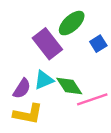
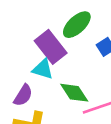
cyan triangle: (44, 80) -> (43, 69), moved, turned 40

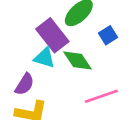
green diamond: (74, 93) -> (78, 60), moved

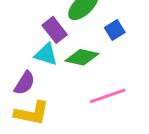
purple rectangle: (52, 35) -> (55, 30), size x0.7
green diamond: (78, 60) -> (82, 57), turned -44

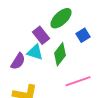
green diamond: (82, 57) -> (60, 54), turned -65
purple semicircle: (25, 83) -> (18, 61), moved

